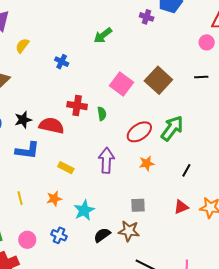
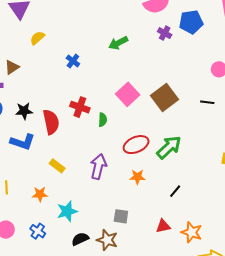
red semicircle: (52, 126) -> (51, 122), turned 55

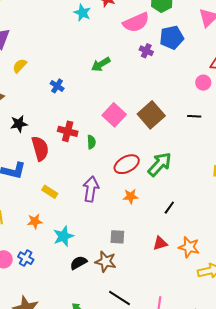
black star: (24, 111) -> (19, 124), moved
blue cross: (38, 231) -> (26, 258), moved

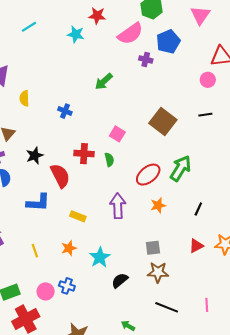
yellow semicircle: (20, 66) -> (24, 98), turned -35
pink square: (114, 115) -> (117, 134), moved, size x0.7
brown star: (106, 262) -> (158, 272), moved

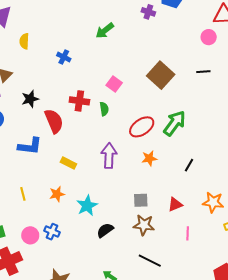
red triangle: (196, 246) -> (175, 204), moved
pink line: (207, 305) -> (188, 233), moved

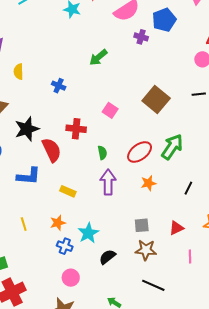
black star: (30, 99) -> (27, 129), size x1.4
green semicircle: (104, 109) -> (102, 153), moved
blue cross: (52, 232) -> (65, 246), moved
pink circle: (30, 235) -> (71, 278), moved

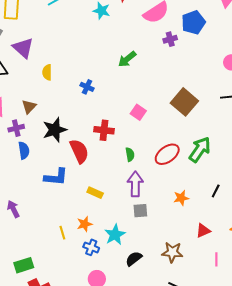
purple cross: (141, 37) -> (170, 39), turned -32
orange star: (149, 183) -> (181, 198), moved
yellow line: (24, 224) -> (62, 233), moved
gray square: (142, 225) -> (140, 211), moved

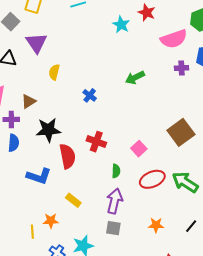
pink square: (138, 112) -> (139, 149), moved
green arrow: (200, 150) -> (185, 182), turned -104
orange star: (85, 224) -> (51, 221), moved

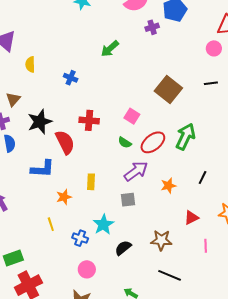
green semicircle: (116, 171) -> (125, 143), moved, turned 136
green arrow: (185, 182) -> (185, 137), turned 96
yellow rectangle: (73, 200) -> (91, 182), moved, turned 70
purple arrow: (114, 201) -> (136, 171), moved, turned 55
orange star: (51, 221) -> (64, 197), moved

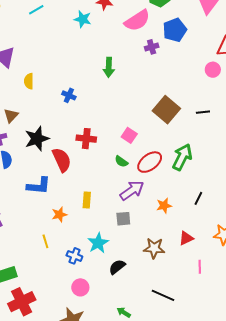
green arrow: (110, 49) -> (109, 67), turned -48
black line: (211, 83) -> (203, 112), moved
brown star: (161, 240) -> (154, 248), moved

